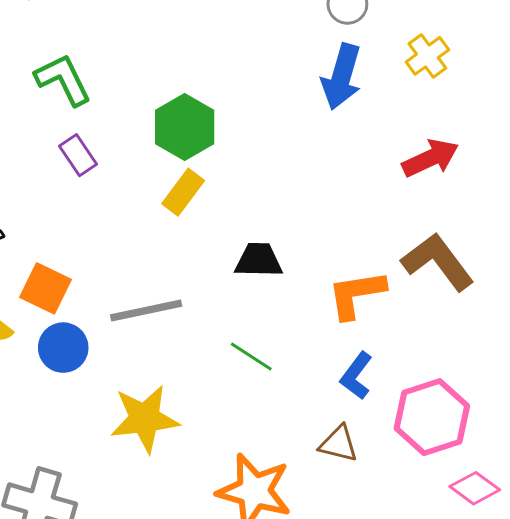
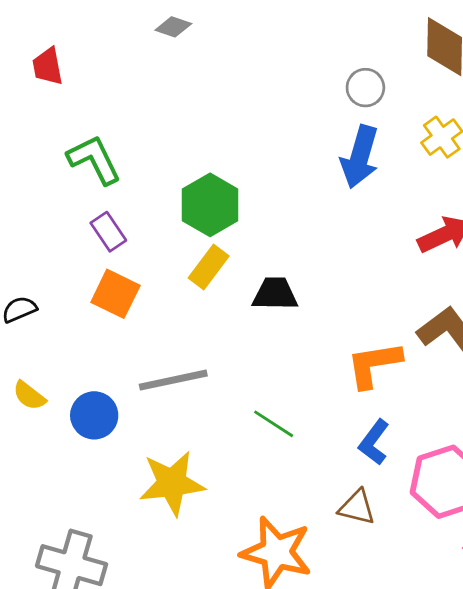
black trapezoid: (259, 260) -> (275, 294), moved
orange square: (45, 288) -> (115, 294), moved

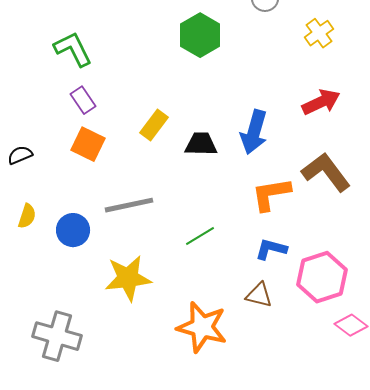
blue arrow: (360, 157) -> (254, 132), moved
green hexagon: (210, 205) -> (200, 35), moved
yellow semicircle: (29, 396) -> (27, 216), turned -110
green line: (274, 424) -> (200, 236), turned -64
blue L-shape: (374, 442) -> (271, 249), turned 68

